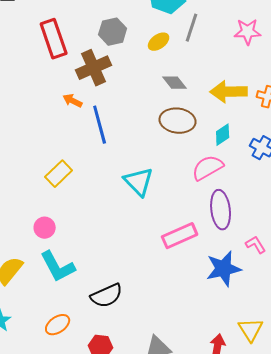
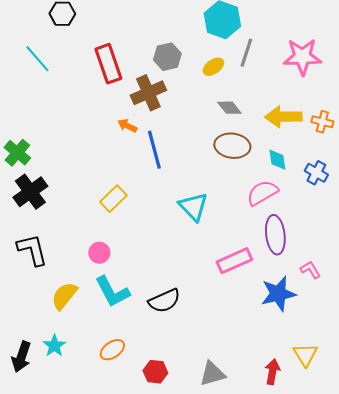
pink star: (248, 32) -> (302, 57), size x1.4
cyan diamond: (223, 135) -> (277, 160), turned -65
black semicircle: (107, 296) -> (164, 301), moved

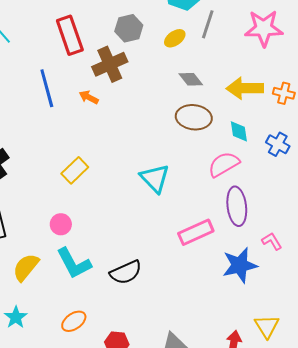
blue line: (154, 150) -> (47, 88), moved

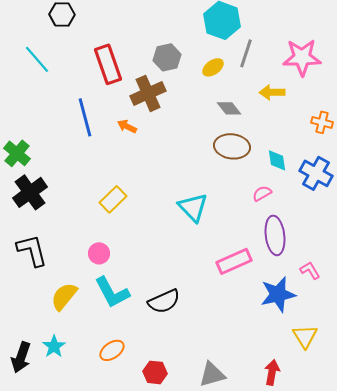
yellow arrow: (245, 88) -> (272, 92), moved, size x0.7
blue cross: (278, 144) -> (316, 173), size x1.4
pink semicircle: (224, 164) -> (262, 193), size x0.6
yellow triangle: (267, 326) -> (305, 336), moved

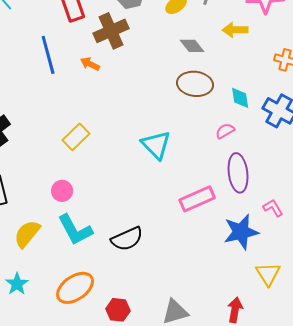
orange ellipse: (112, 350) -> (75, 288), size x1.5

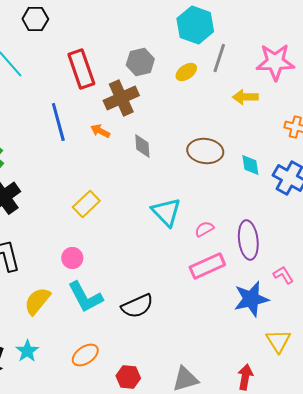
gray diamond: (192, 46) -> (142, 146), moved, turned 35
pink semicircle: (225, 131) -> (204, 229), moved
orange ellipse: (75, 288) -> (85, 355), size x0.7

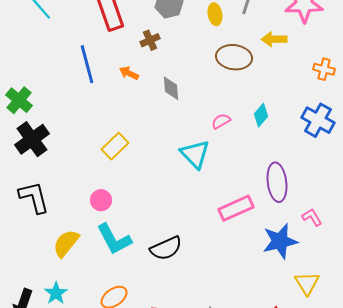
yellow ellipse: (186, 72) -> (215, 14), turned -65
brown cross: (121, 98) -> (150, 40), size x0.6
brown ellipse: (205, 151) -> (234, 57), moved
cyan diamond: (250, 165) -> (261, 115), moved, turned 50
pink semicircle: (204, 229) -> (221, 121), moved

